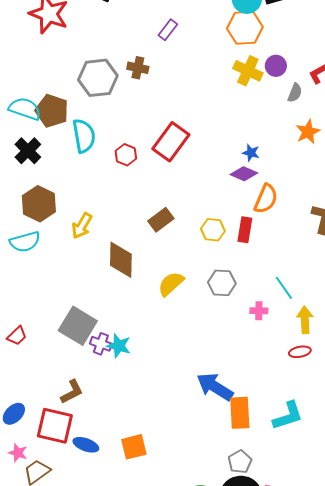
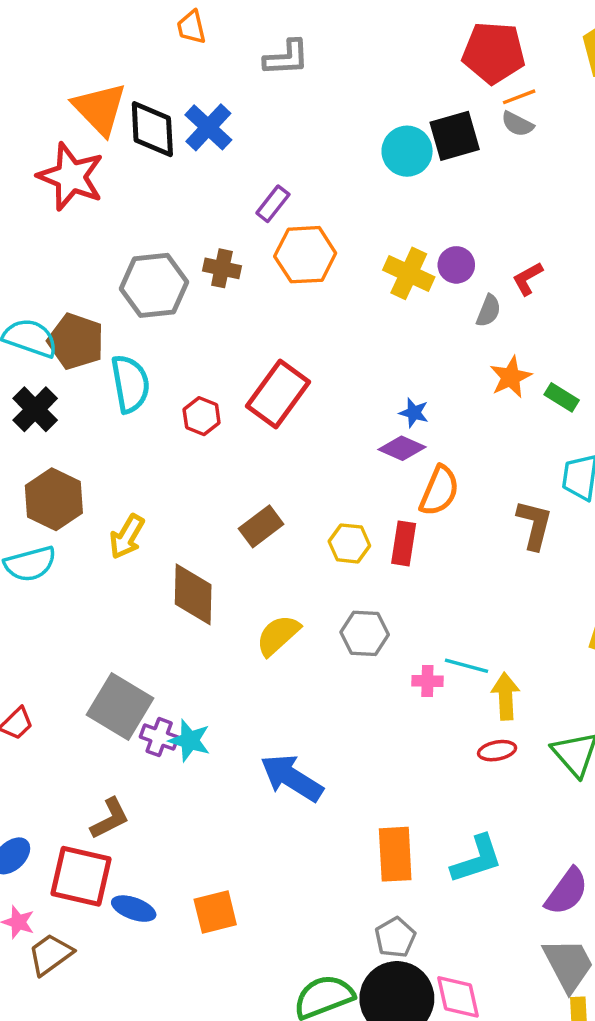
orange hexagon: (245, 28) -> (305, 255), moved
cyan line: (284, 288) -> (466, 666), moved, turned -40
blue arrow: (215, 387) -> (292, 778), moved

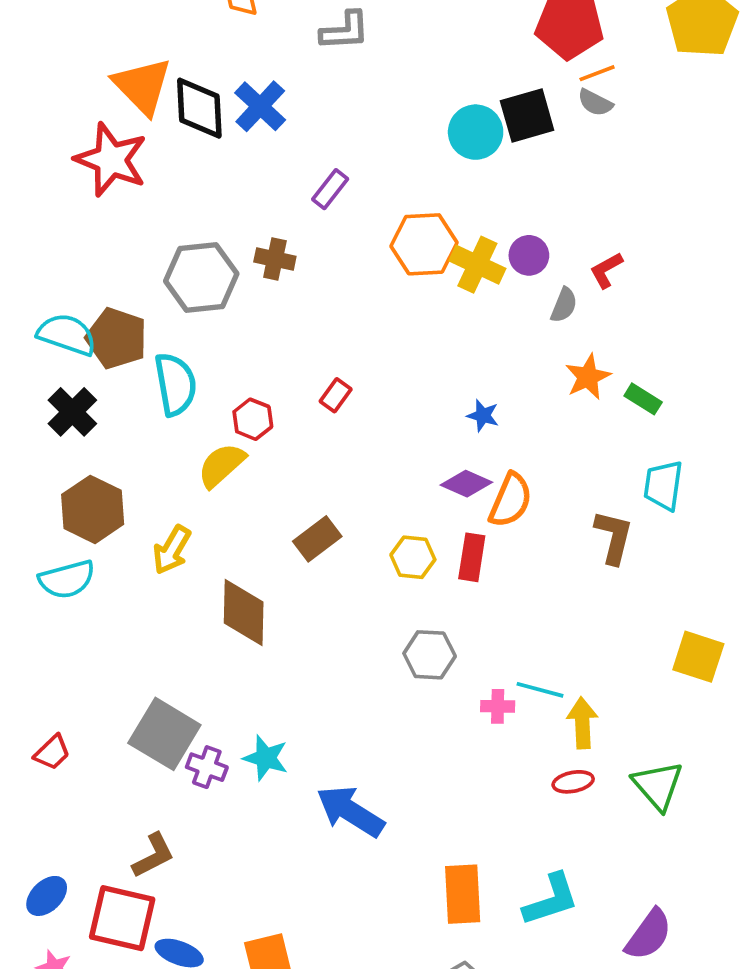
orange hexagon: (305, 255) -> (424, 244), moved
red rectangle: (278, 394) -> (336, 395), size x0.5
purple diamond: (402, 448) -> (466, 484), moved
yellow semicircle: (278, 635) -> (222, 465), moved
cyan star: (190, 740) -> (266, 758), moved

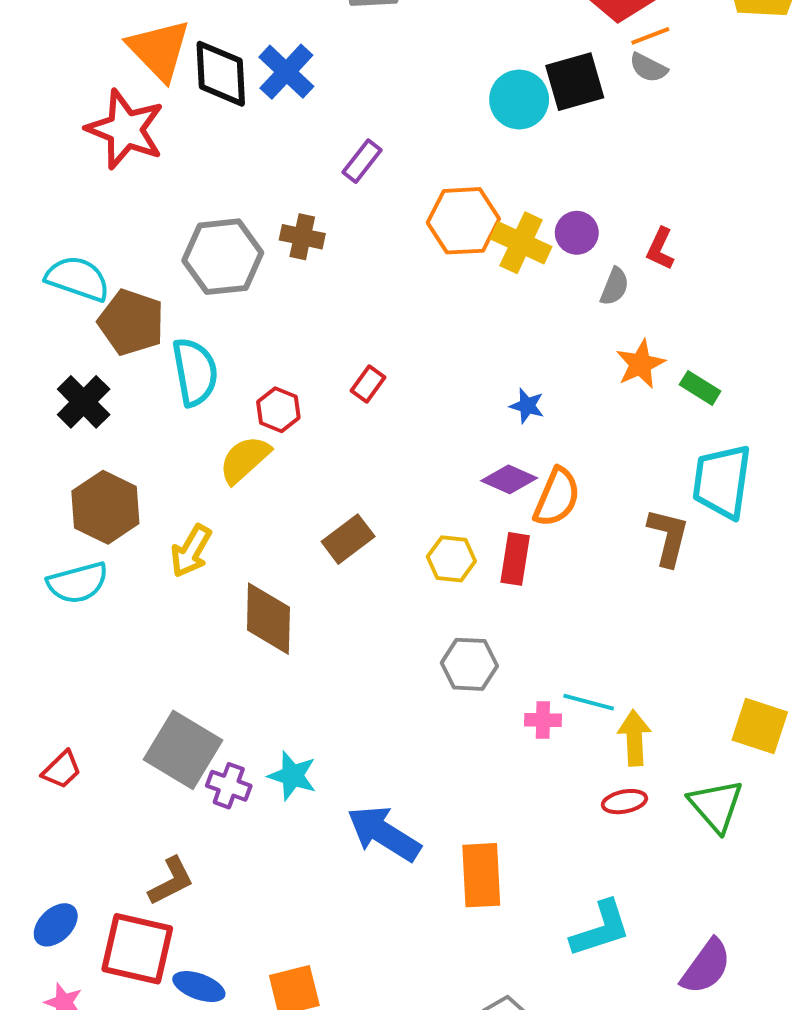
red L-shape: (606, 270) -> (660, 249), turned -36
cyan semicircle: (67, 335) -> (78, 279), moved
cyan trapezoid: (663, 485) -> (722, 481), size x1.4
yellow square: (698, 657) -> (760, 726), moved
orange rectangle: (463, 894) -> (481, 875), moved

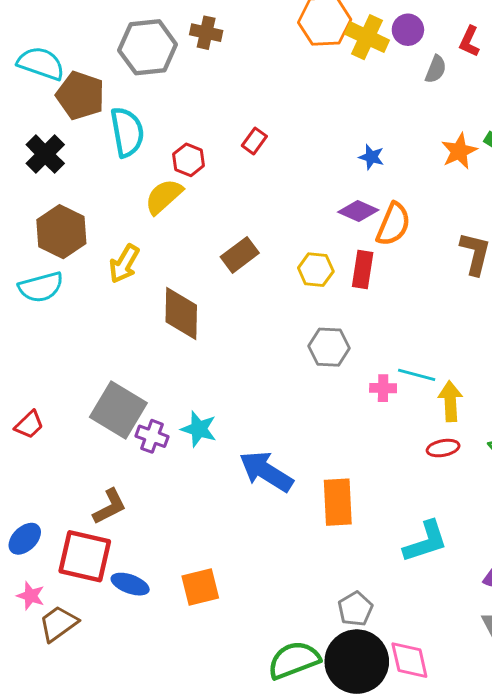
orange star: (640, 364) -> (459, 151), moved

